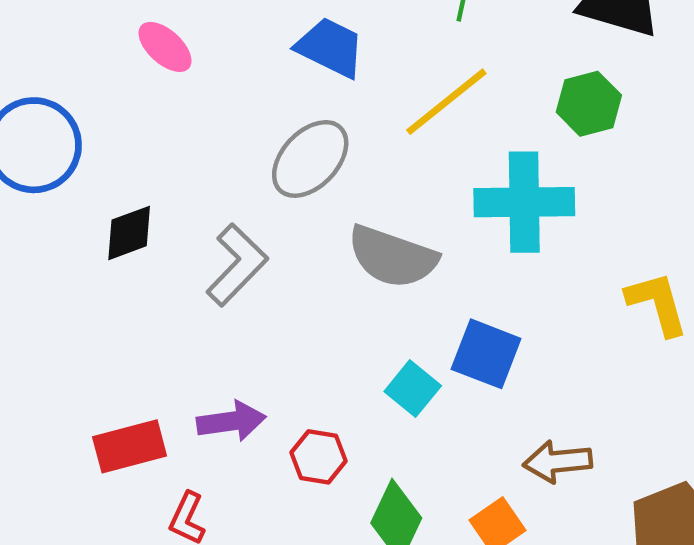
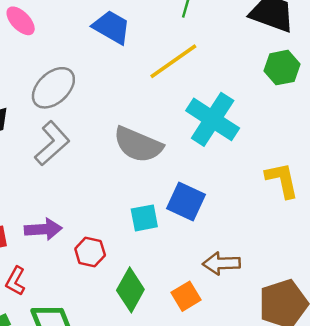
green hexagon: (589, 104) -> (282, 68), moved
gray ellipse: (310, 159) -> (53, 88), moved
cyan cross: (524, 202) -> (213, 119), turned 30
cyan square: (413, 389) -> (144, 218), turned 36

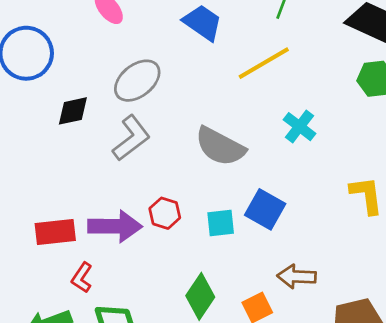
cyan cross: (213, 119) -> (299, 127), size x0.6
purple arrow: (43, 229) -> (115, 226), size x1.4
red hexagon: (90, 252) -> (165, 213), moved

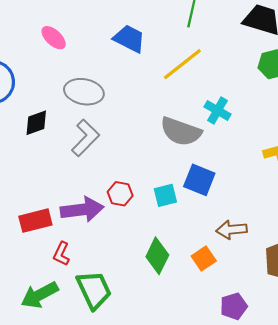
gray ellipse: (137, 81) -> (84, 92), turned 57
gray semicircle: (220, 147) -> (181, 131), moved

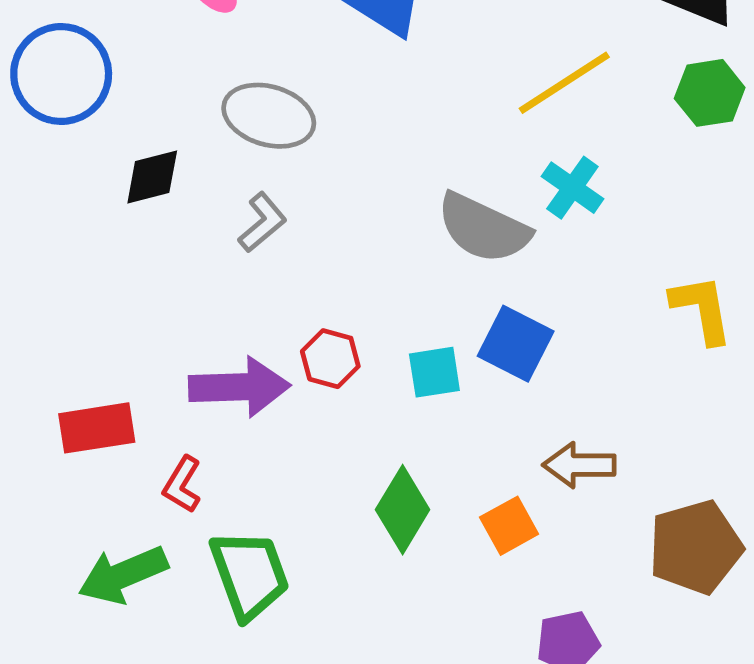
yellow line: (182, 64) -> (564, 83), moved
gray L-shape: (85, 138) -> (262, 222), size x0.7
red rectangle: (35, 221) -> (97, 428), moved

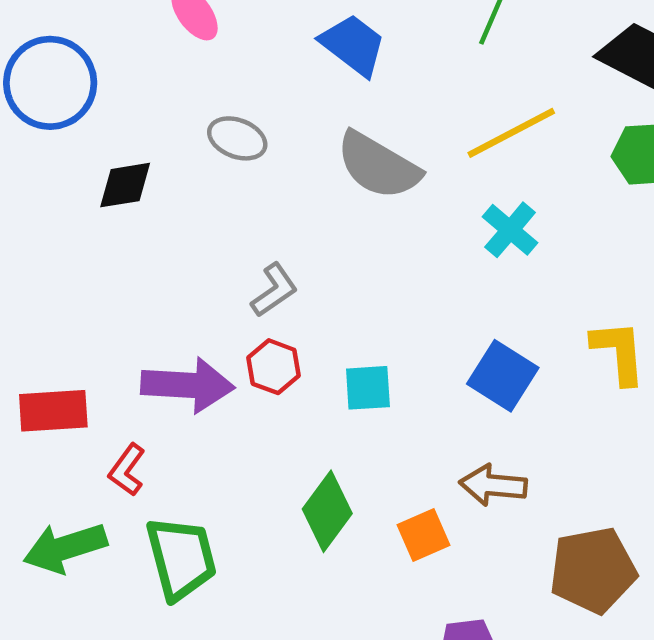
gray ellipse: (269, 116) -> (237, 138), size x0.7
gray L-shape: (262, 222) -> (274, 290), moved
gray semicircle: (483, 228) -> (378, 166), moved
blue square: (516, 344) -> (503, 376), moved

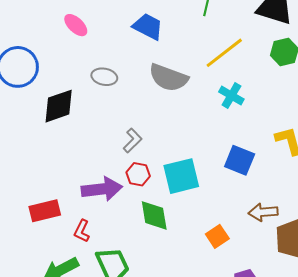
black diamond: (125, 185) -> (59, 106), size x1.4
cyan square: (368, 388) -> (181, 176), size x1.6
brown arrow: (493, 485) -> (263, 212), moved
green diamond: (327, 511) -> (154, 215), moved, turned -36

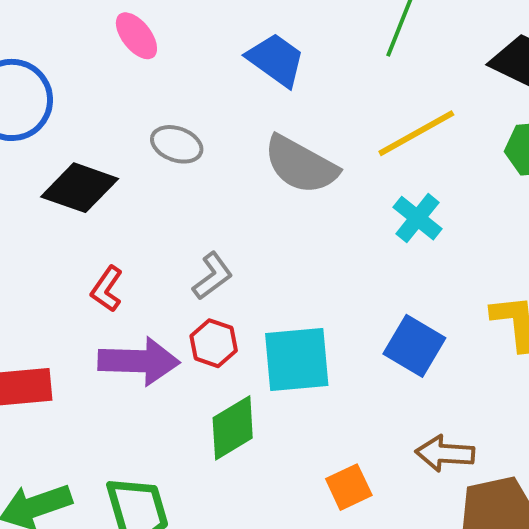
black diamond: (59, 106) -> (80, 188), turned 30
green diamond: (154, 215) -> (233, 428), turned 60
red L-shape: (82, 231) -> (107, 289), moved

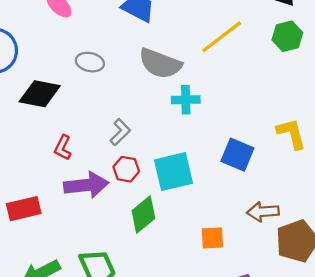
cyan cross: (418, 218) -> (186, 100), moved, turned -32
orange square: (349, 487) -> (212, 238), turned 30

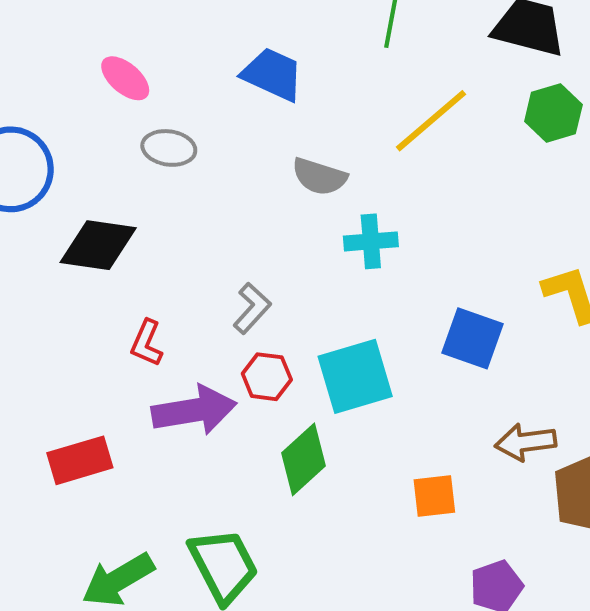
gray ellipse: (90, 62) -> (169, 148), moved
gray semicircle: (160, 64) -> (319, 177), size x0.7

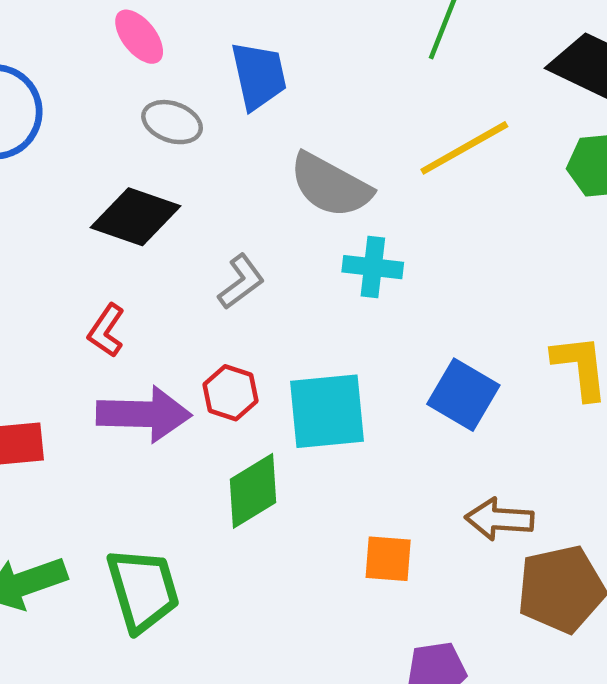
blue trapezoid: (273, 74) -> (259, 76), moved, turned 42
gray semicircle: (319, 177) -> (330, 185), size x1.4
black diamond: (98, 245) -> (135, 217), moved
gray L-shape: (252, 308) -> (241, 282), moved

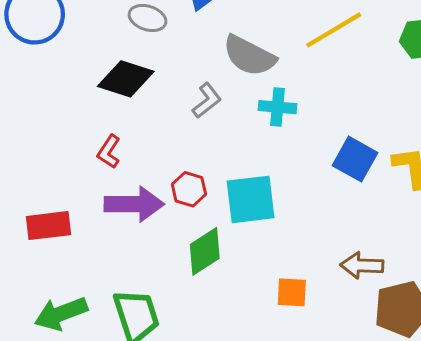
gray L-shape: (241, 282) -> (207, 101), moved
blue square: (463, 395) -> (355, 159), moved

